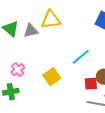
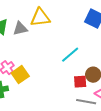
yellow square: (52, 77) -> (20, 75), moved

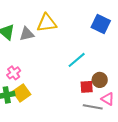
yellow square: (20, 75) -> (22, 93), moved

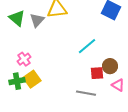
gray triangle: (27, 34) -> (37, 20), turned -35
gray line: (93, 107) -> (86, 93), moved

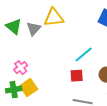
red square: (97, 73) -> (77, 76), moved

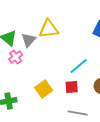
pink cross: (21, 68) -> (16, 57), moved
yellow square: (29, 88) -> (44, 89), moved

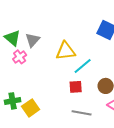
yellow triangle: (49, 29) -> (66, 51), moved
yellow square: (44, 89) -> (31, 108), moved

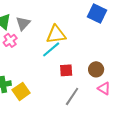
cyan line: (83, 66) -> (51, 49), moved
gray line: (82, 113) -> (72, 96), turned -66

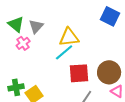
brown circle: (96, 69) -> (109, 72), size x1.5
red square: (66, 70) -> (79, 73), size x1.5

